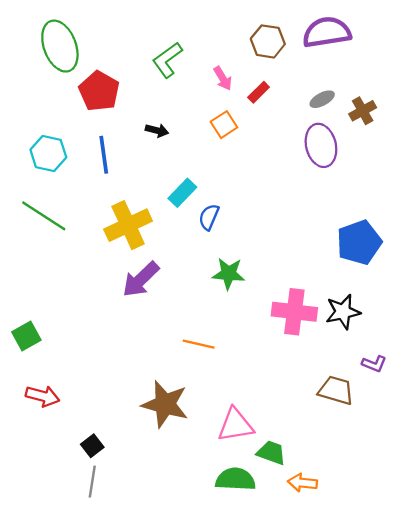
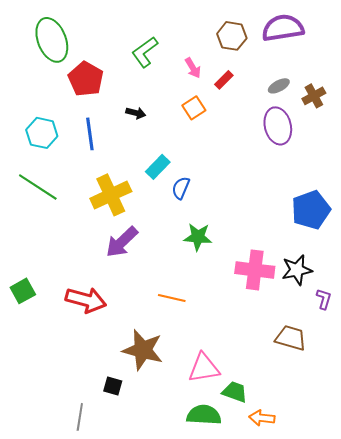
purple L-shape: (374, 364) -> (324, 299), moved, turned -95
red arrow: (43, 396) -> (86, 300), moved, size x1.4
black square: (92, 446) -> (113, 386), moved, turned -36

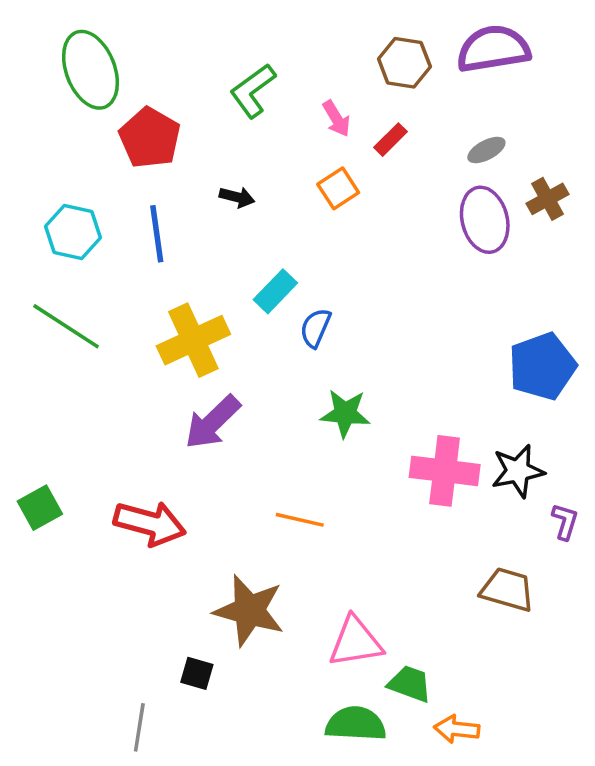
brown cross: (314, 96) -> (547, 199), moved

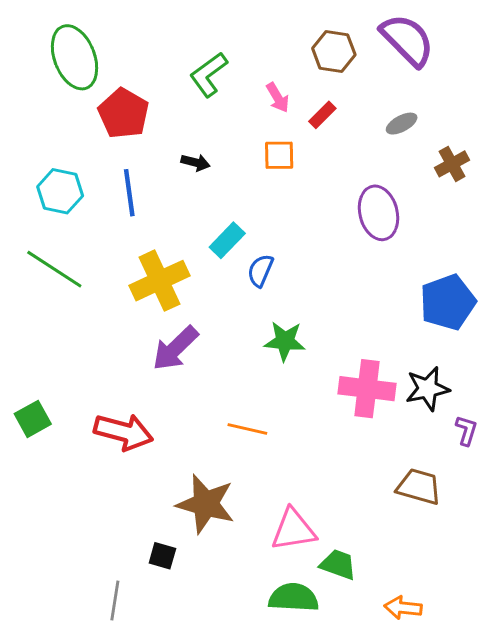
purple semicircle: (493, 49) -> (407, 40), turned 54
orange square: (338, 188) -> (279, 155), turned 32
purple ellipse: (485, 220) -> (379, 213), moved
orange arrow: (457, 729) -> (403, 608), moved

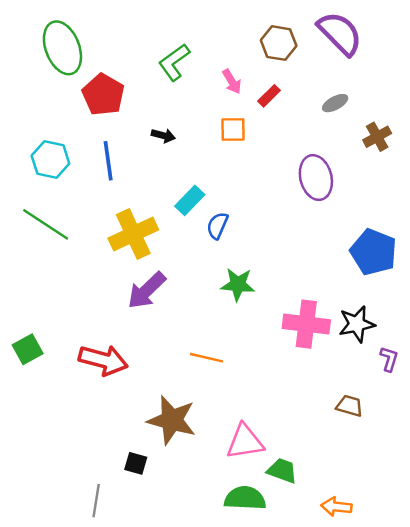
blue pentagon: (448, 302) -> (374, 252), turned -30
brown trapezoid: (419, 487) -> (350, 406), size x0.7

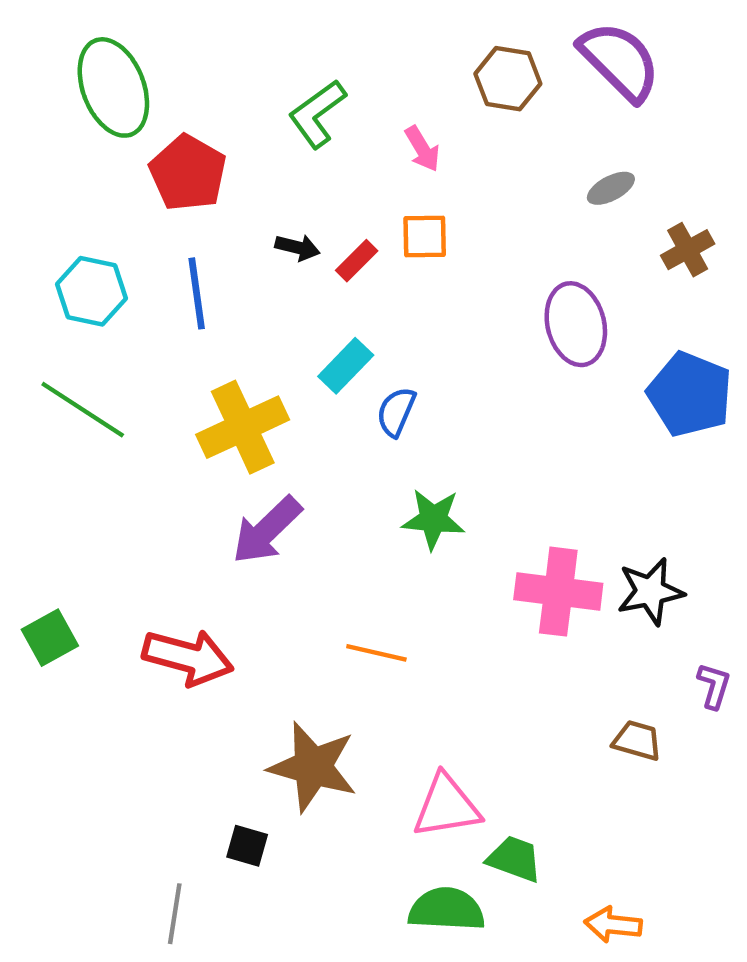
red rectangle: (269, 96) -> (357, 261), moved
blue pentagon: (374, 252) -> (690, 394), moved
purple L-shape: (389, 359) -> (714, 686), moved

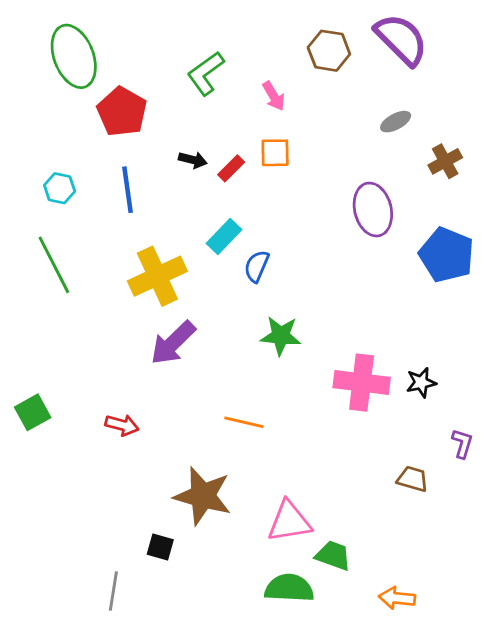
cyan hexagon: (91, 291) -> (60, 188), size x0.7
green line: (83, 410) -> (54, 265), turned 30
black star: (650, 592) -> (421, 383), size x0.7
red arrow: (188, 657) -> (122, 425), size x0.6

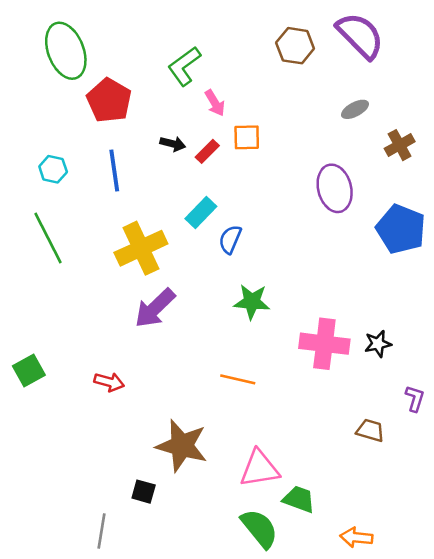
pink arrow: (274, 96) -> (215, 103), moved
orange line: (244, 422) -> (238, 379), moved
green semicircle: (289, 588) -> (259, 528), turned 48

